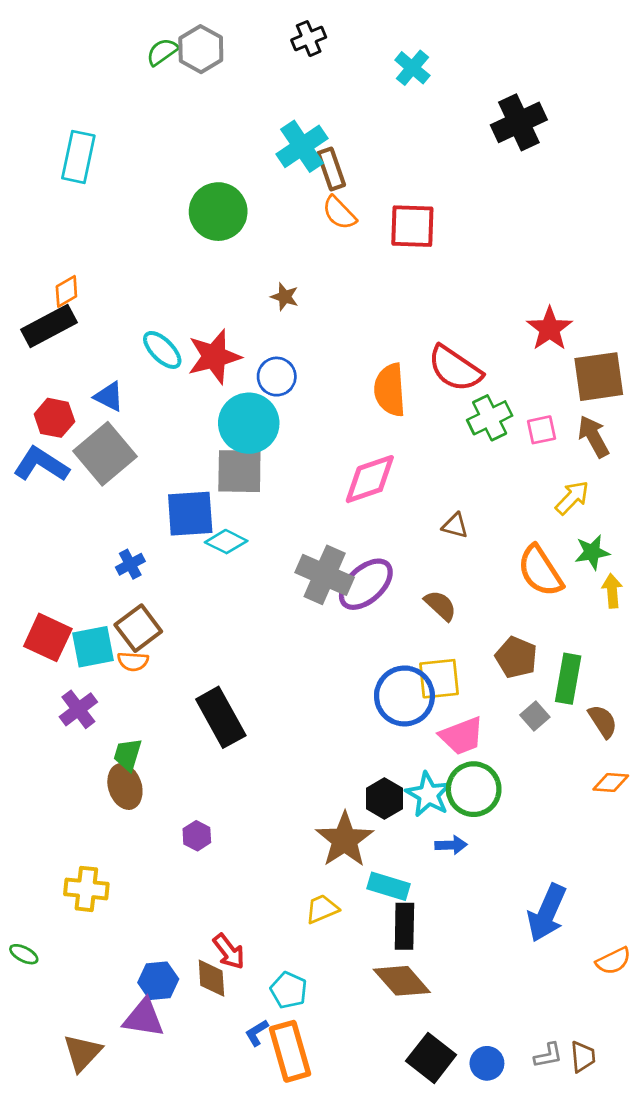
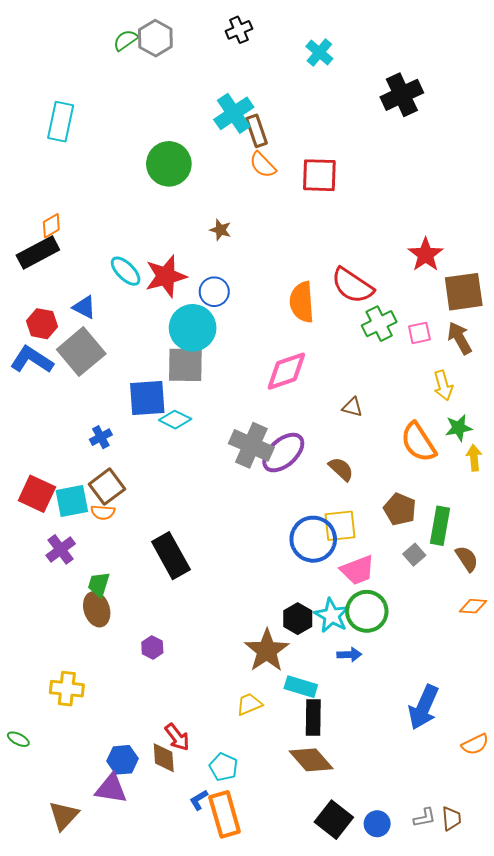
yellow arrow: (572, 498) -> (443, 386), turned 120

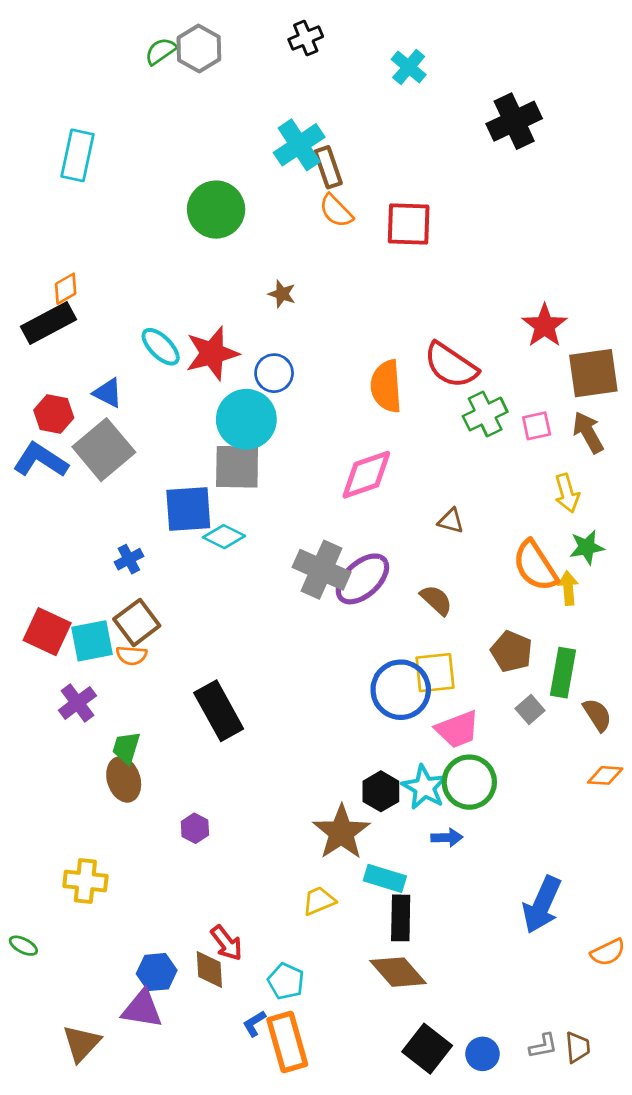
yellow arrow: (474, 458) -> (568, 588), moved

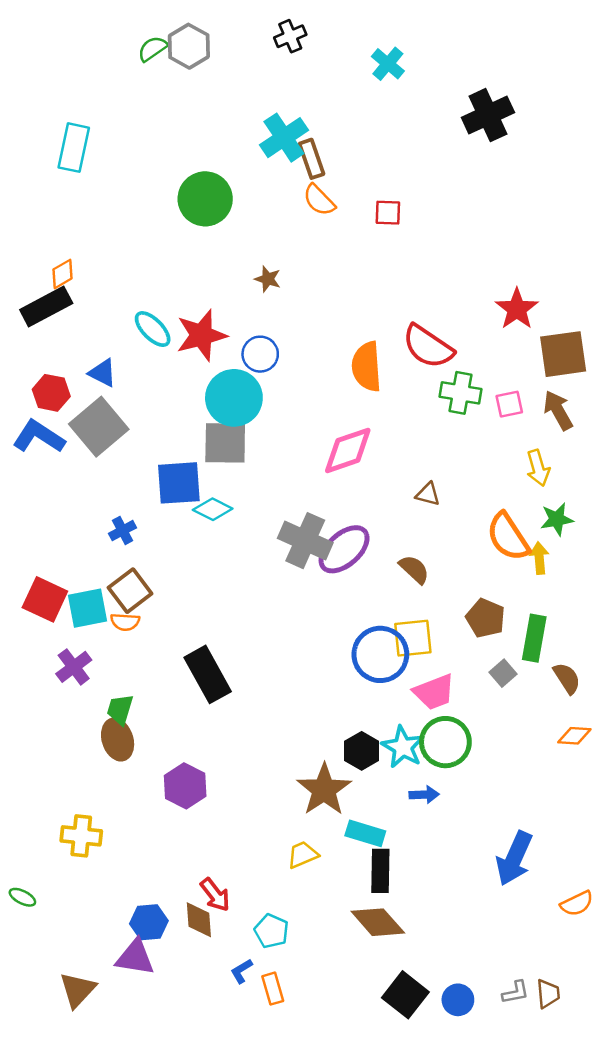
red square: (409, 224) -> (388, 213), size x0.6
green cross: (485, 414) -> (460, 393), turned 36
purple hexagon: (195, 828) -> (185, 786), size x1.6
orange rectangle: (287, 1042) -> (273, 989), size x0.6

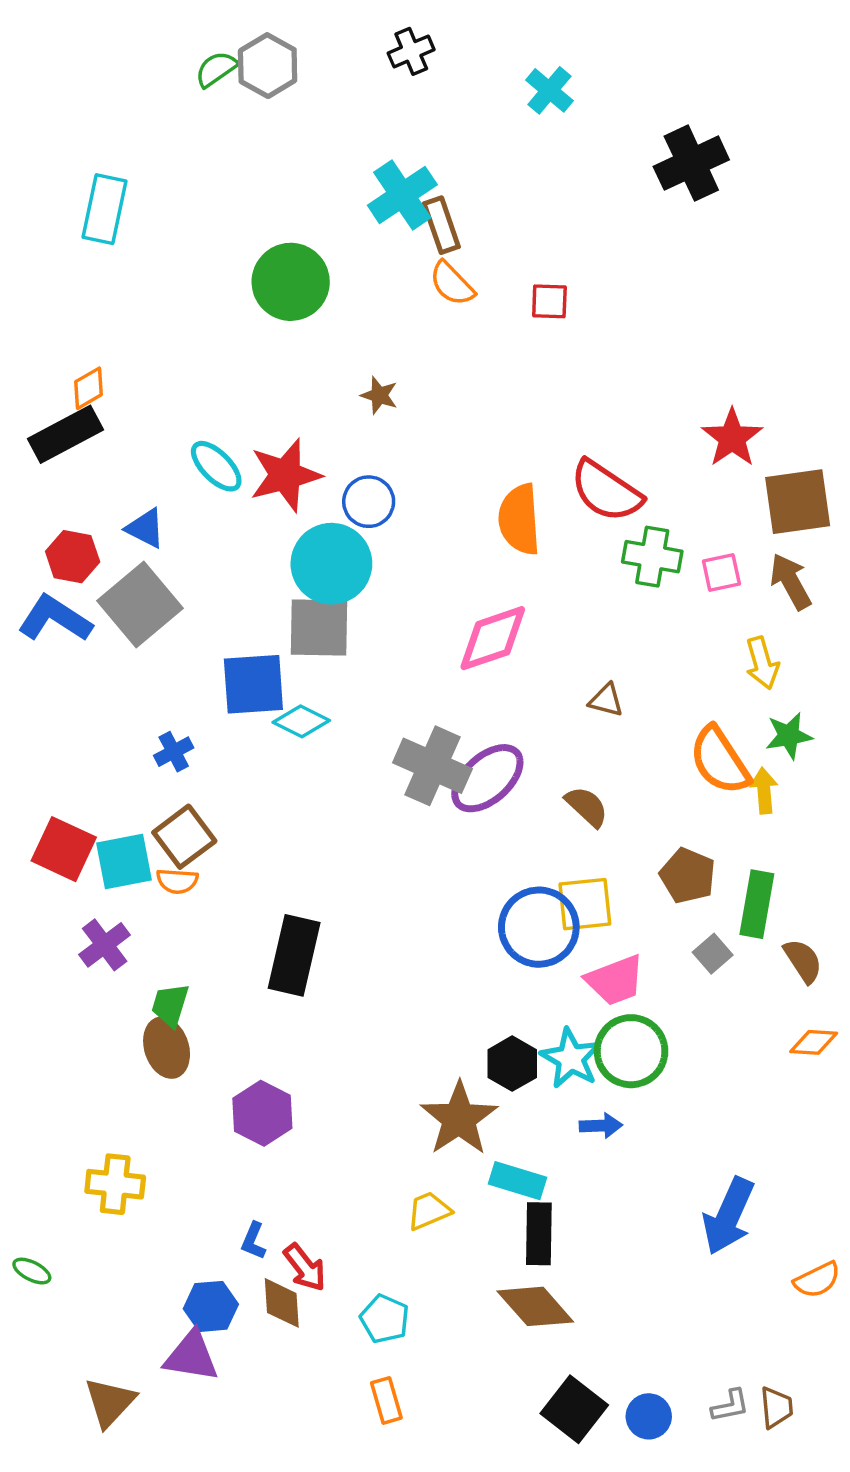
black rectangle: (208, 674) -> (294, 955), turned 42
blue L-shape: (241, 971) -> (253, 1241), moved, turned -36

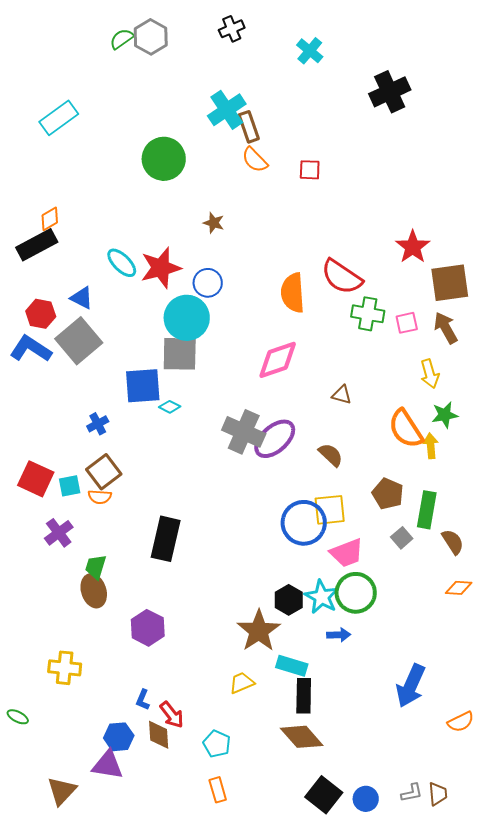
cyan rectangle: (105, 209) -> (59, 118), turned 42
cyan diamond: (301, 721) -> (170, 407), size x0.7
cyan square: (124, 862) -> (70, 486), size x0.7

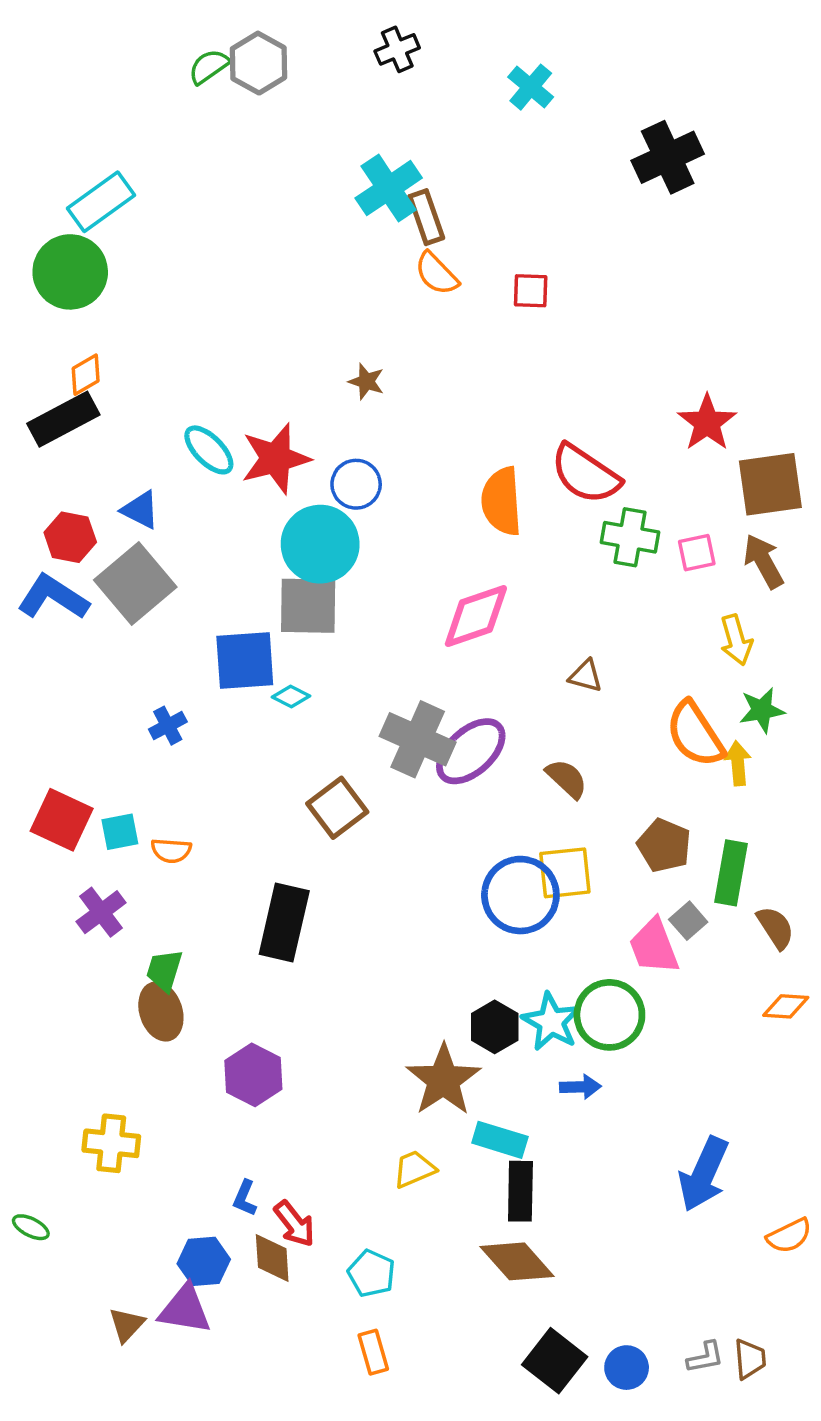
green circle: (164, 159) -> (70, 272), moved
brown square: (104, 472) -> (337, 808), moved
pink trapezoid: (347, 553) -> (654, 946), moved, turned 90
brown triangle: (62, 791) -> (127, 1325), moved, size x0.7

